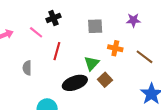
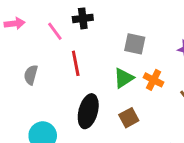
red line: (57, 51) -> (76, 63), turned -42
green triangle: (92, 63) -> (124, 78), moved
black ellipse: (75, 83) -> (88, 111), turned -70

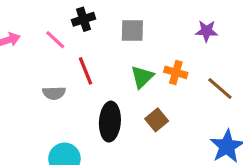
gray square: (135, 44) -> (132, 30), moved
gray semicircle: (31, 75) -> (54, 93), moved, turned -96

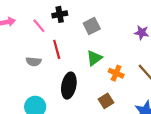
gray square: (132, 30) -> (92, 26), turned -35
orange cross: (176, 72) -> (116, 73), moved
brown square: (157, 120) -> (106, 101), moved

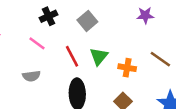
pink line: (39, 26) -> (37, 43), moved
red line: (57, 49) -> (72, 56), moved

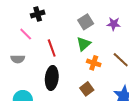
gray square: (87, 21) -> (86, 22), moved
green triangle: (99, 56) -> (84, 44), moved

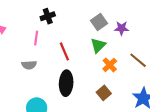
purple star: (114, 24) -> (122, 28), moved
pink line: (26, 34) -> (36, 38), turned 56
orange cross: (94, 63) -> (110, 65), turned 32

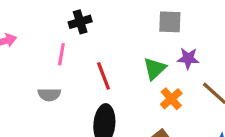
gray square: (99, 22) -> (170, 22), moved, turned 35
purple star: (122, 28) -> (188, 58), moved

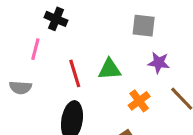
black cross: (80, 22) -> (56, 19), turned 35
green triangle: (155, 69) -> (110, 69), moved, turned 35

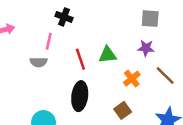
gray square: (144, 26) -> (150, 19), moved
gray semicircle: (21, 87) -> (39, 62), moved

